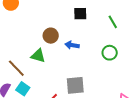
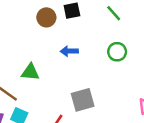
brown circle: (51, 36) -> (46, 17), moved

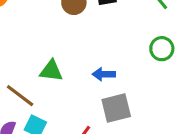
blue arrow: (69, 51) -> (104, 74), moved

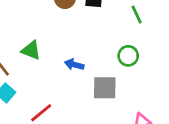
gray square: (116, 108) -> (105, 88), moved

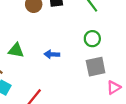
gray square: (105, 88) -> (96, 67), moved

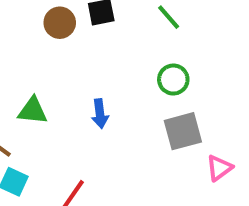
blue arrow: (52, 54) -> (100, 114), turned -96

